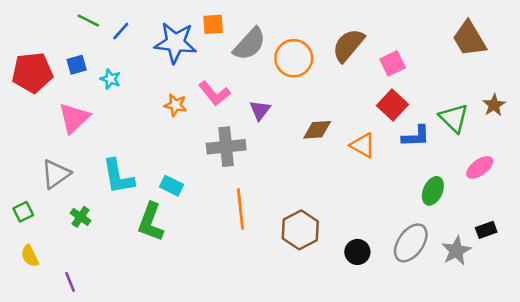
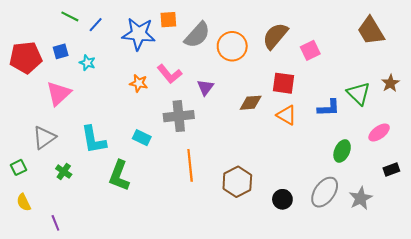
red square: (393, 105) -> (284, 83), moved, turned -35
cyan rectangle: (172, 186) -> (142, 138), moved
black rectangle: (486, 230) -> (391, 169), moved

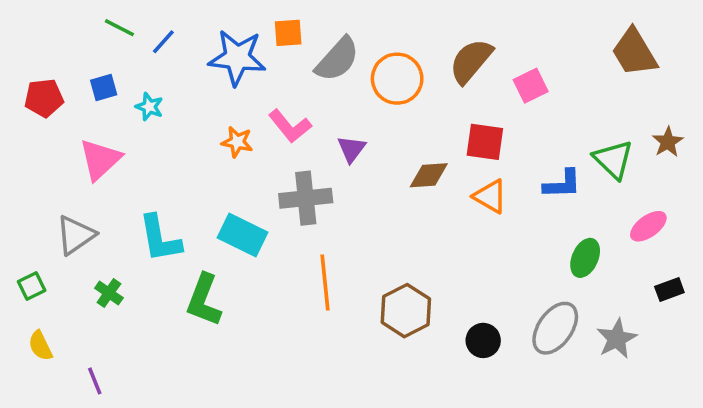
red pentagon: (26, 58) -> (44, 98), size x0.7
cyan rectangle: (142, 138) -> (242, 235), size x1.5

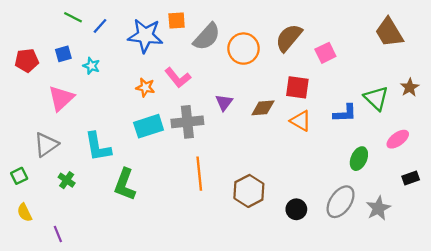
purple triangle: (351, 149) -> (224, 102), moved
cyan rectangle: (242, 235) -> (149, 126), moved, turned -44

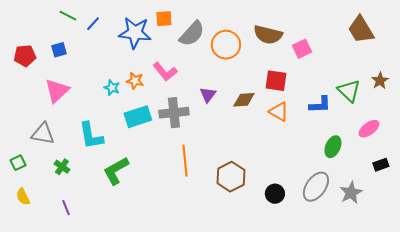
brown semicircle: (289, 38) -> (268, 35), turned -116
cyan star: (91, 66) -> (112, 88), moved
gray triangle: (46, 145) -> (43, 134), turned 45
green L-shape: (125, 184) -> (116, 171), turned 40
purple line: (58, 234) -> (66, 208), moved

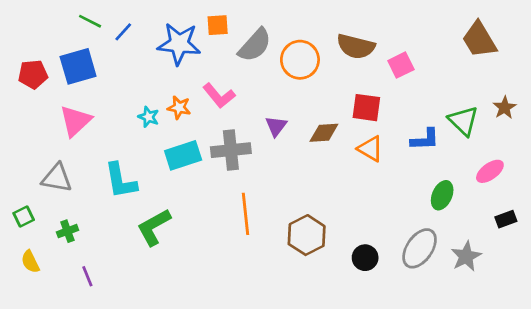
blue square: (59, 50) -> (78, 66), size x1.8
green cross: (62, 167) -> (67, 231), moved, turned 35

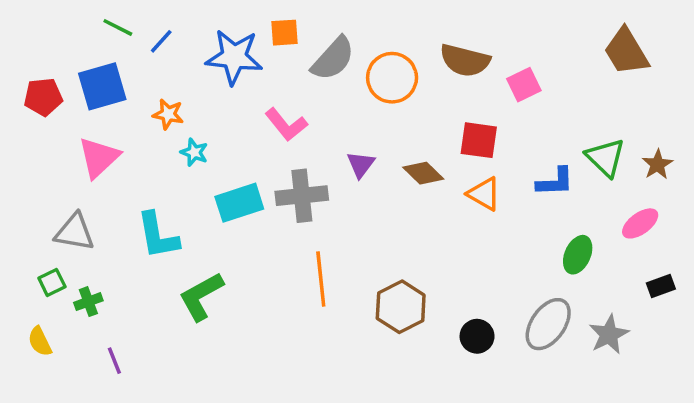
orange star: (179, 108) -> (168, 114), moved
brown star: (505, 108) -> (657, 164), moved
brown diamond: (324, 133) -> (423, 173), turned 48
green square: (24, 216) -> (52, 282), moved

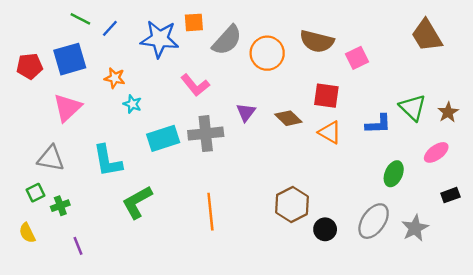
orange line: (321, 279) -> (210, 212), moved
brown hexagon: (401, 307) -> (292, 204), moved

